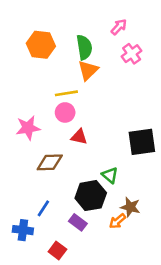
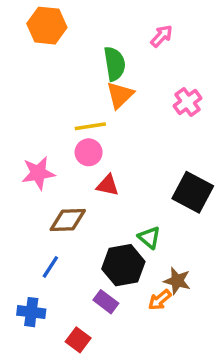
orange hexagon: (41, 45) -> (47, 26), moved
pink cross: (132, 54) -> (188, 102), moved
black square: (142, 142) -> (193, 192), turned 36
blue line: (43, 208) -> (50, 267), moved

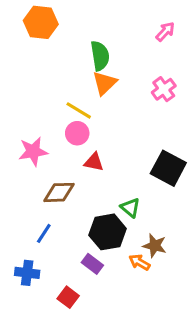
pink arrow: (161, 36) -> (165, 31), moved
yellow line: (90, 126) -> (79, 110), turned 40
orange arrow: (160, 300) -> (139, 262), turned 70

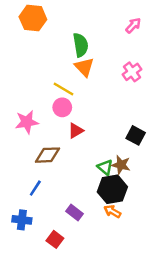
orange triangle: (105, 83) -> (84, 67), turned -30
red triangle: (94, 162) -> (76, 131), turned -42
black square: (168, 168) -> (136, 135), size x0.7
black hexagon: (108, 232) -> (112, 189), moved
brown star: (155, 246) -> (121, 165), moved

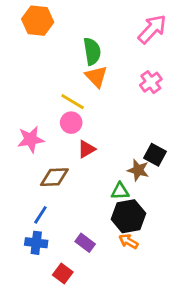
pink arrow: (133, 25) -> (152, 29), size x1.6
brown star: (121, 165) -> (138, 170), moved
green triangle: (105, 167) -> (120, 191), turned -42
blue cross: (22, 220) -> (36, 243), moved

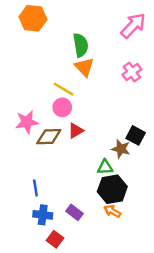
brown diamond: (54, 177) -> (49, 137), moved
blue line: (40, 215) -> (35, 188), turned -42
blue cross: (36, 243) -> (43, 215), moved

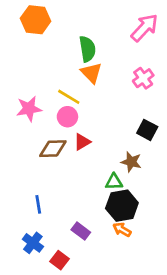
pink star: (27, 122) -> (29, 109), moved
black square: (136, 135) -> (147, 130), moved
blue cross: (43, 215) -> (33, 243), moved, turned 30

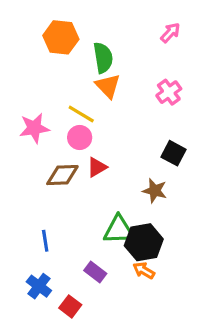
orange hexagon: (36, 20) -> (61, 37), moved
pink arrow: (145, 28) -> (170, 33), size x0.6
green triangle: (114, 182) -> (119, 230), moved, size x1.5

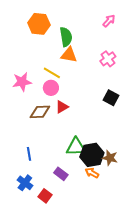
orange triangle: (108, 86) -> (69, 55), turned -36
brown star: (155, 191) -> (110, 158), moved

